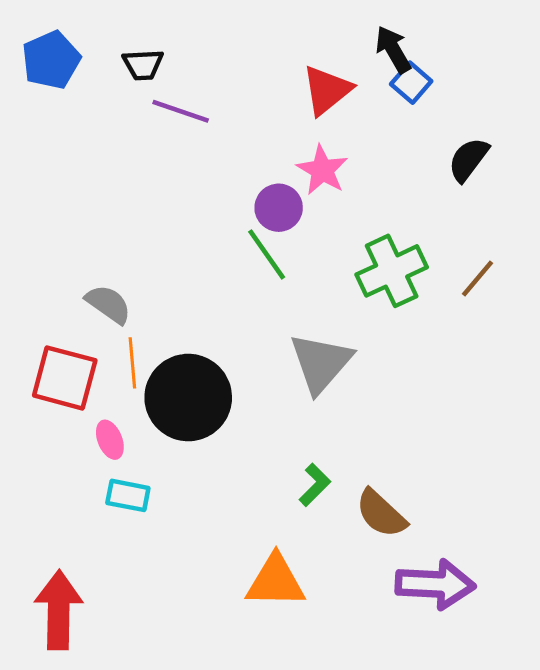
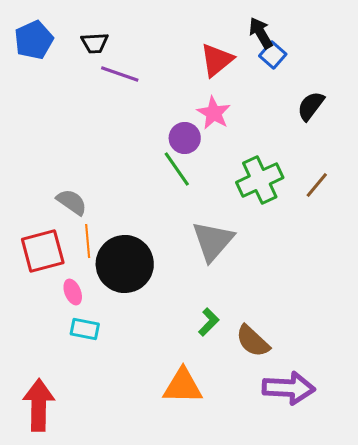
red square: (65, 378) -> (43, 251), turned -30

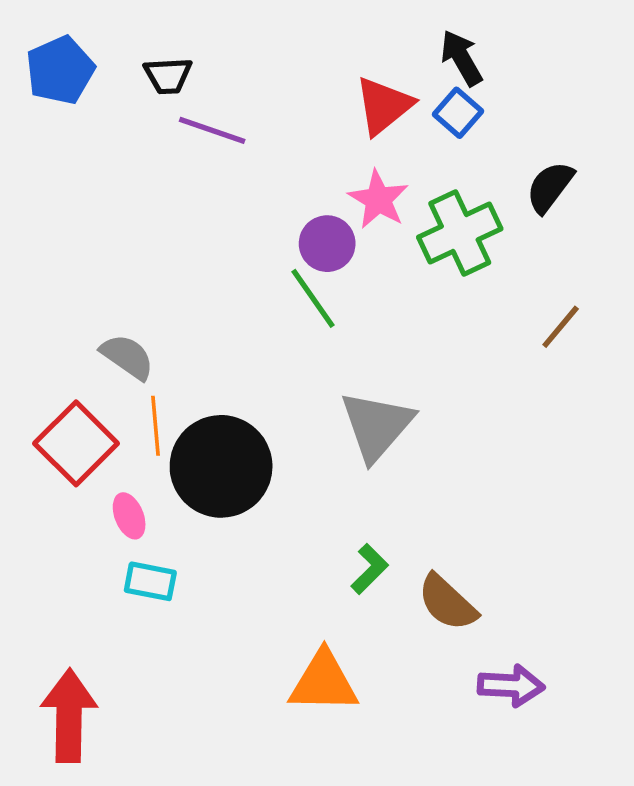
blue square: (273, 55) -> (458, 113), moved
green cross: (260, 180) -> (460, 233), moved
red square: (43, 251) -> (76, 443), turned -30
purple arrow: (289, 388) -> (511, 686), size x0.7

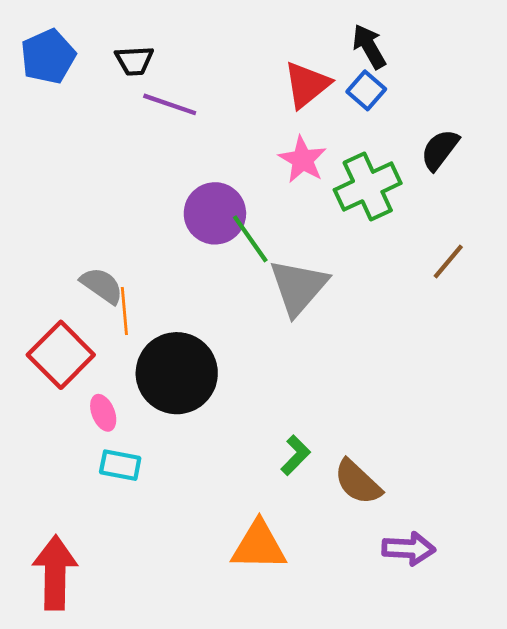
purple circle: (327, 244) -> (215, 213), moved, size x1.4
orange line: (156, 426) -> (124, 311), moved
gray triangle: (377, 426) -> (298, 287), moved

